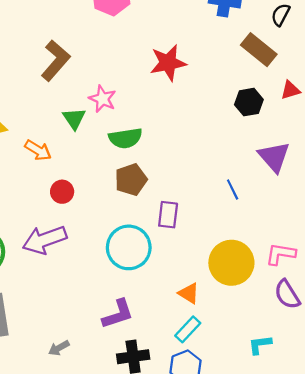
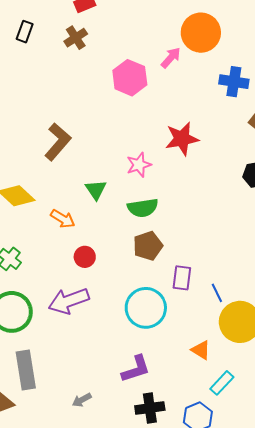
brown L-shape: (56, 61) -> (58, 142), moved
pink star: (103, 99) -> (139, 165), moved, turned 30
blue line: (233, 190) -> (217, 293), moved
cyan rectangle: (188, 329) -> (222, 383), moved

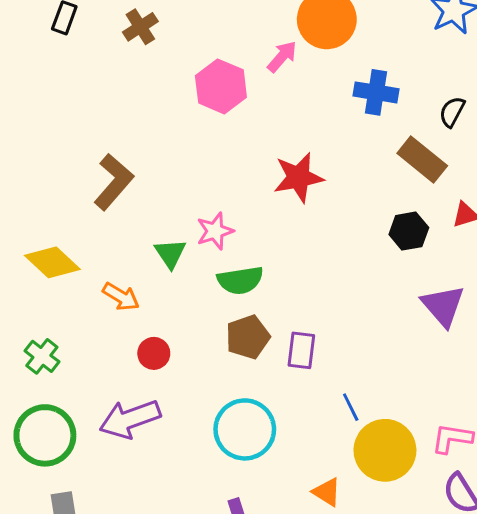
pink star: (139, 165) -> (215, 231), moved
purple rectangle: (182, 278) -> (301, 350), moved

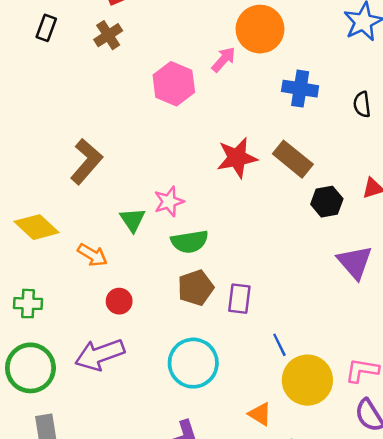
black semicircle: (452, 112) -> (362, 104), turned -35
brown rectangle: (422, 160) -> (293, 159), moved
green cross: (42, 356) -> (28, 304), turned -36

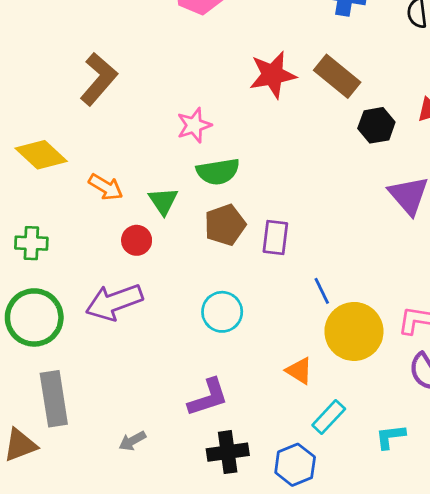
green triangle: (132, 220) -> (163, 201), moved
cyan circle: (193, 363) -> (222, 312), size x0.7

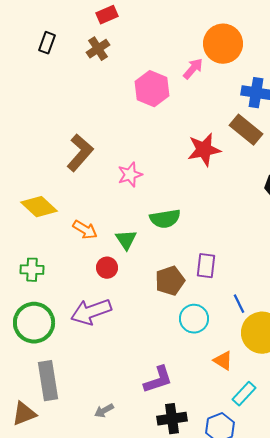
brown rectangle: (337, 76) -> (246, 130), moved
pink star: (194, 125) -> (130, 175), moved
brown pentagon: (225, 225) -> (170, 281), moved
cyan circle: (222, 312) -> (194, 319), moved

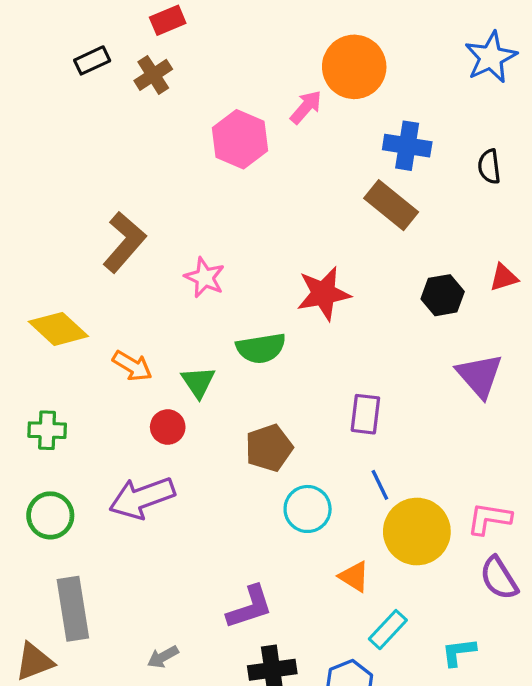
black rectangle: (47, 43) -> (92, 60), moved, turned 45
red star: (204, 150) -> (324, 294), moved
pink star: (130, 175) -> (205, 277), turned -30
purple rectangle: (206, 266) -> (365, 414), moved
green circle: (34, 323) -> (50, 515), size x0.7

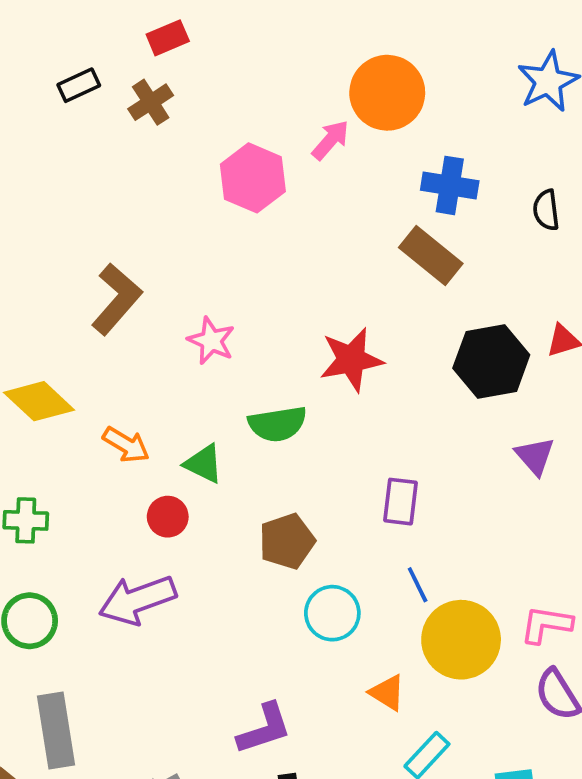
black hexagon: (443, 295) -> (491, 361), size x1.5
purple triangle: (480, 376) -> (535, 456), size x0.7
green triangle: (198, 382) -> (204, 464), turned -30

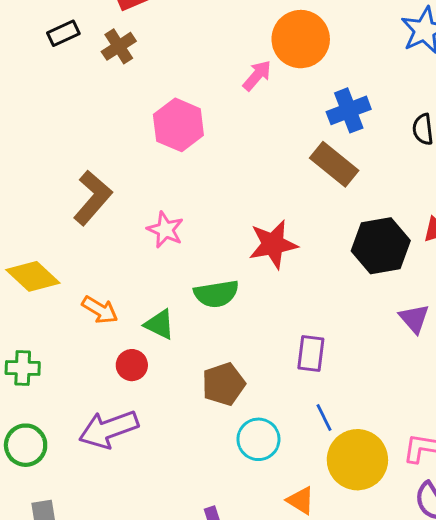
pink hexagon: (253, 178) -> (178, 125), moved
blue cross: (450, 185) -> (349, 110), turned -30

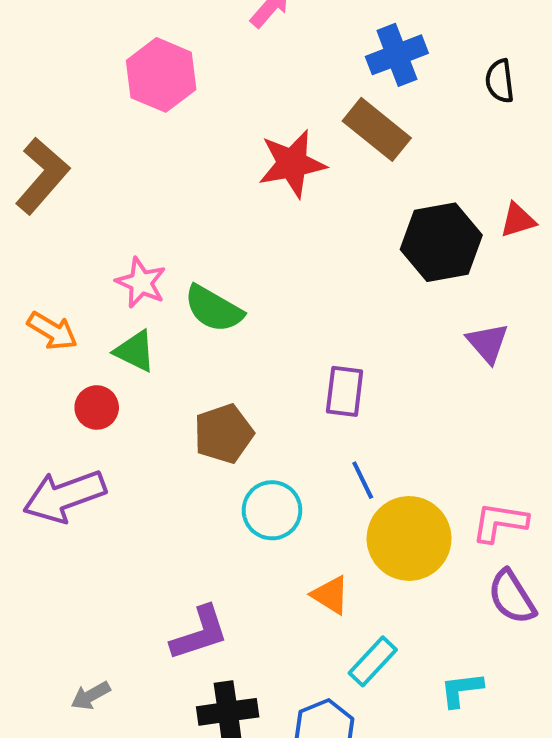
pink star: (165, 230) -> (141, 283), moved
red star: (273, 244) -> (292, 164), moved
green semicircle: (216, 294) -> (214, 309), turned 39

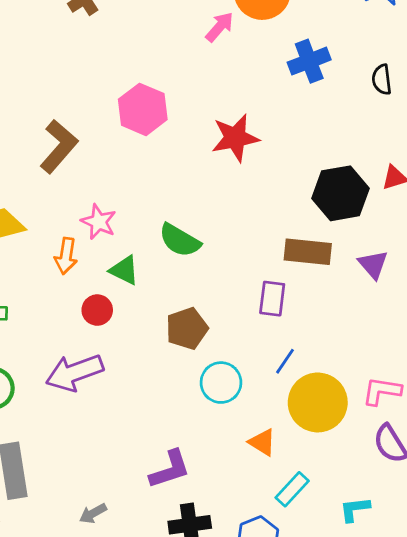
pink hexagon: (161, 75) -> (143, 109), moved
brown rectangle: (377, 129) -> (308, 252), moved, turned -33
pink star: (141, 283) -> (99, 222), moved
orange arrow: (52, 331) -> (66, 256), turned 68
blue line: (363, 480) -> (285, 361), turned 60

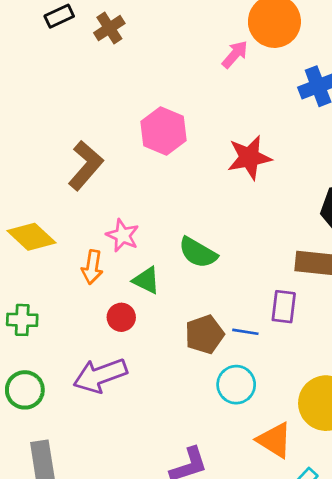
blue line: (285, 361) -> (245, 332), moved, turned 65
orange triangle: (262, 442) -> (274, 440), size x1.4

